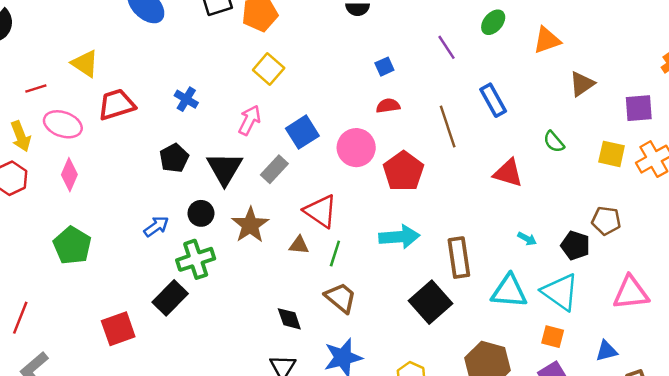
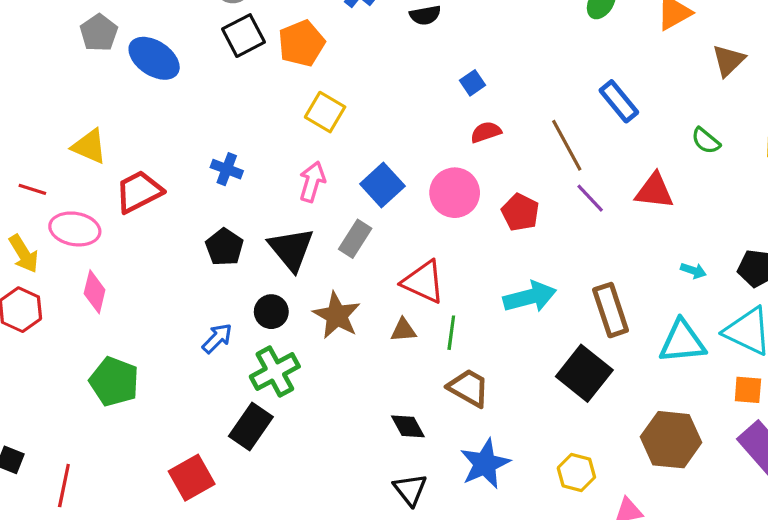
purple line: (447, 47) -> (590, 198), moved
red line: (36, 88) -> (32, 189), turned 45
red pentagon: (403, 171) -> (520, 212), size x0.7

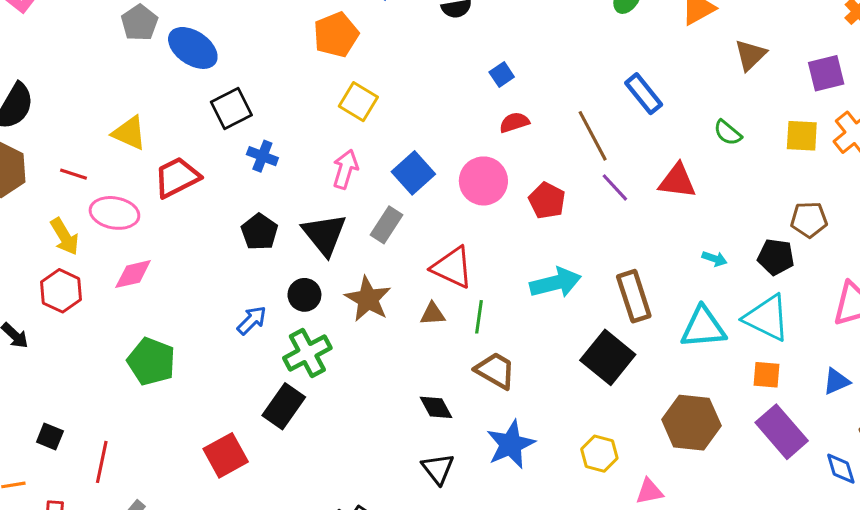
black square: (243, 36) -> (231, 109), moved
pink diamond: (95, 292) -> (133, 274), turned 63

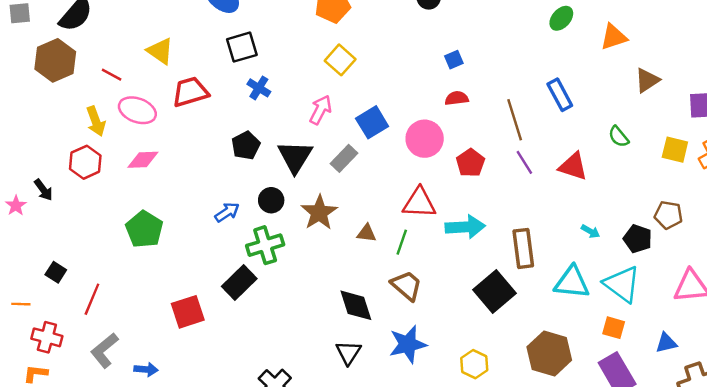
red triangle: (452, 267) -> (419, 203), moved, turned -33
black diamond: (436, 407) -> (356, 305), size x1.4

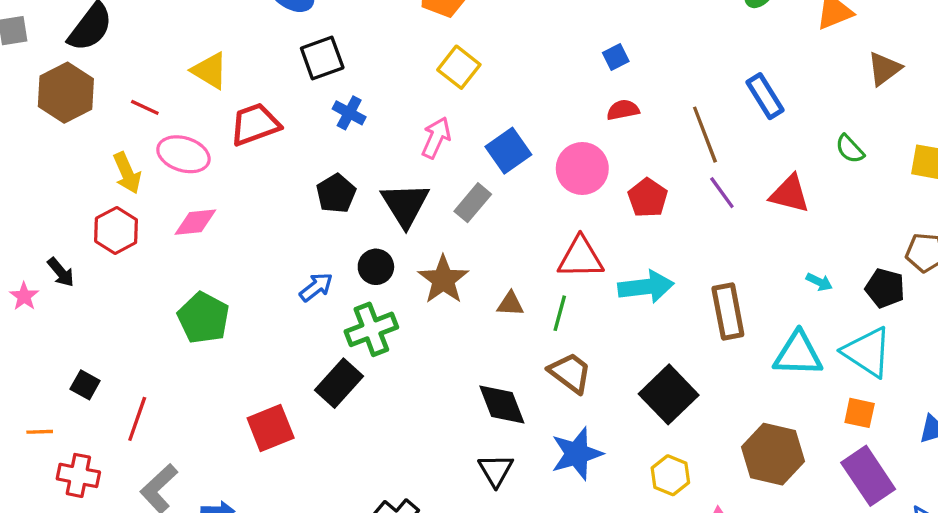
black square: (495, 292) -> (669, 394), moved

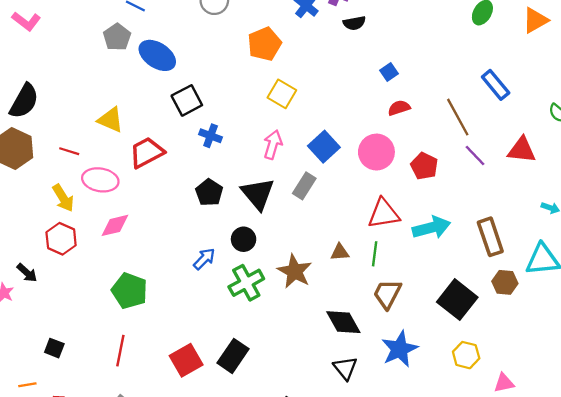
brown star: (443, 280) -> (295, 271), moved
brown trapezoid: (570, 373) -> (387, 294), turned -92
black rectangle: (339, 383) -> (233, 356), moved
red line: (137, 419) -> (120, 351), moved
brown hexagon: (773, 454) -> (505, 282), moved, size x0.6

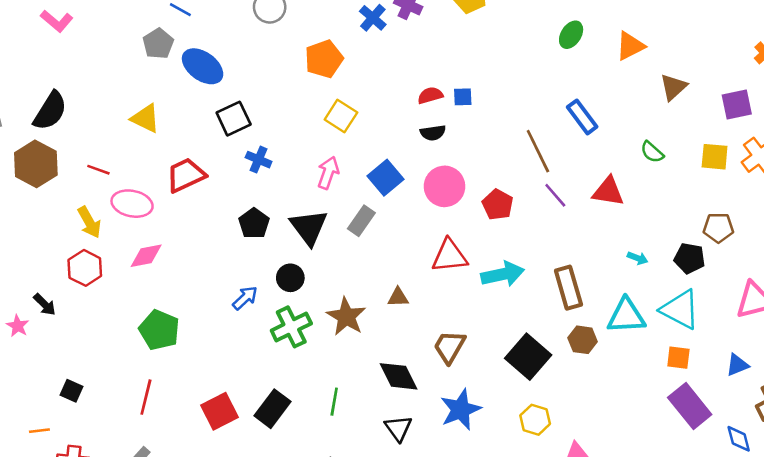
black semicircle: (354, 23) -> (433, 133), moved
blue square: (389, 72) -> (463, 97), turned 30
red semicircle: (399, 108) -> (430, 95), moved
yellow triangle: (111, 120) -> (145, 118), moved
green line: (375, 254) -> (334, 402), moved

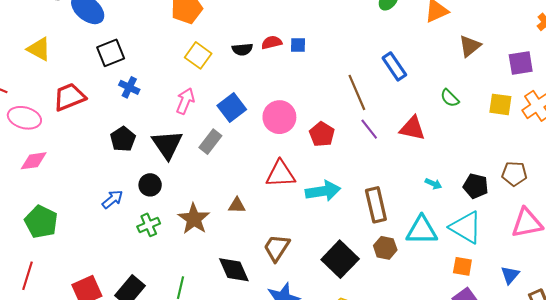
black semicircle: (433, 133) -> (242, 49), moved
brown pentagon: (718, 228) -> (514, 174), moved
green cross: (291, 327) -> (149, 225), size x0.7
blue triangle: (737, 365) -> (510, 275), turned -30

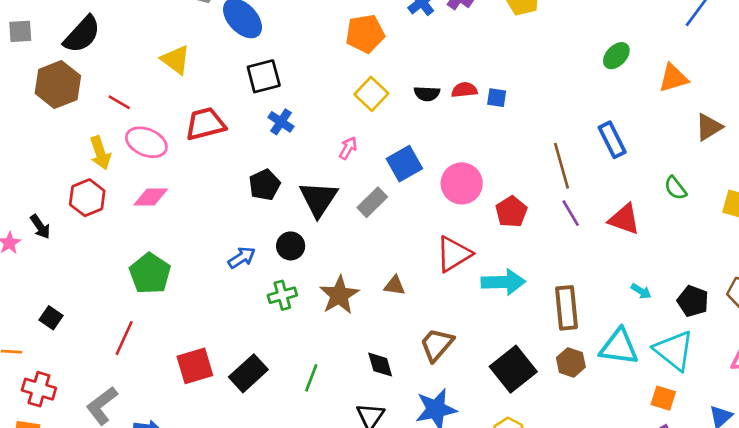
pink arrow: (185, 101) -> (348, 148), size x0.7
red triangle: (280, 174) -> (454, 254), turned -36
black diamond: (234, 270) -> (380, 365), size x0.7

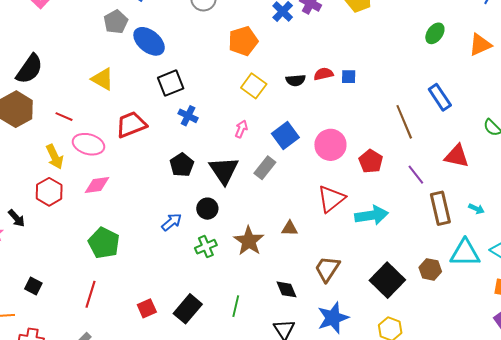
purple line: (571, 213) -> (416, 175), moved
brown rectangle: (566, 308) -> (440, 208), moved
red square: (195, 366) -> (147, 308), size x0.7

